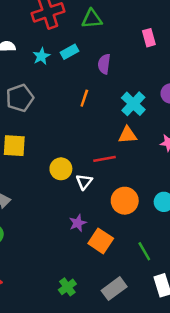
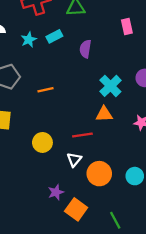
orange line: (84, 98) -> (45, 90), moved, turned 56
white triangle: (84, 182) -> (74, 160), moved

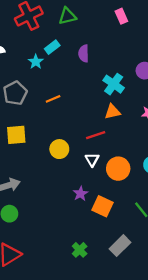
pink rectangle: (127, 27) -> (121, 16), moved
cyan star: (29, 40) -> (36, 62), moved

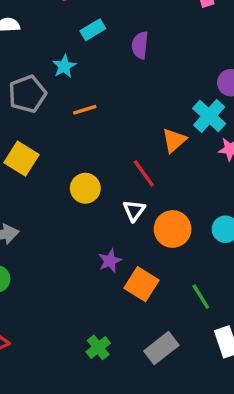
cyan star: (36, 62) -> (64, 66), moved
cyan cross: (114, 84) -> (209, 116), moved
orange triangle: (113, 112) -> (174, 140), turned -35
yellow square: (16, 135) -> (22, 159), turned 30
red line: (96, 135) -> (144, 173), turned 66

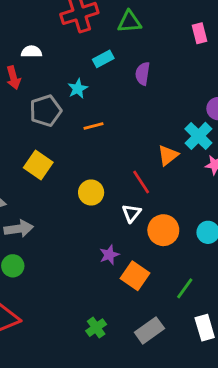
green line: (201, 297) -> (185, 288), turned 65

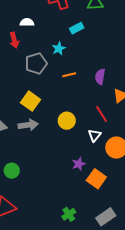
purple semicircle: (143, 74) -> (100, 77), moved
gray arrow: (19, 229) -> (28, 125), moved

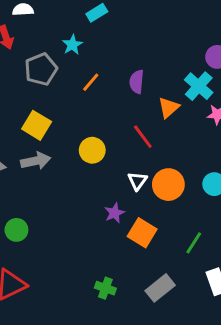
orange line: (69, 75) -> (91, 82), turned -32
white triangle: (94, 135) -> (137, 181), moved
green cross: (69, 214) -> (105, 288), turned -32

